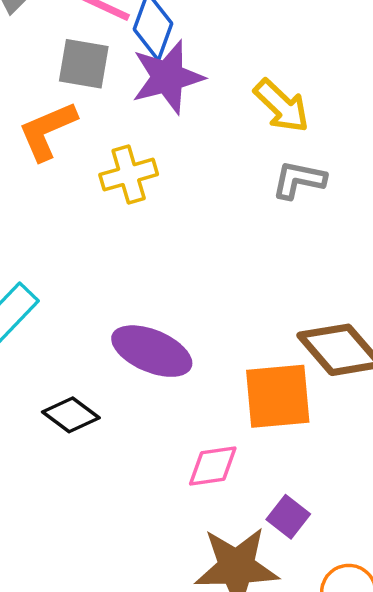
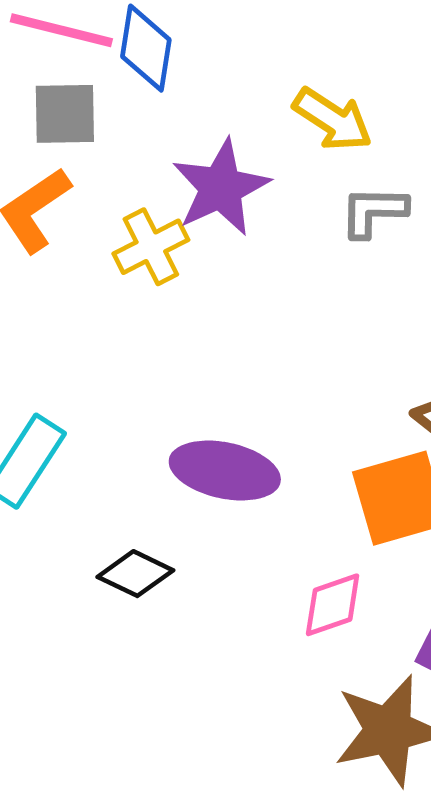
purple star: (168, 77) -> (221, 188), moved

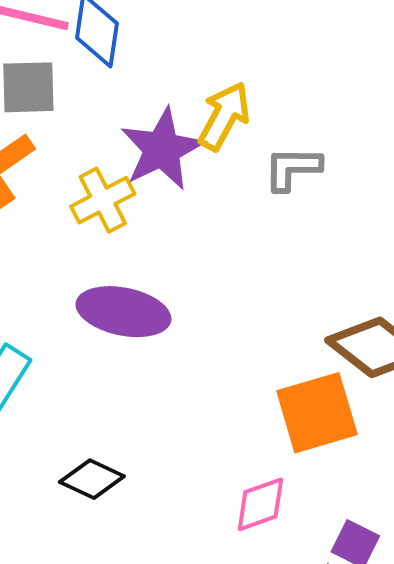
yellow arrow: (333, 119) -> (224, 116), moved, turned -94
purple ellipse: (225, 471) -> (123, 312), moved

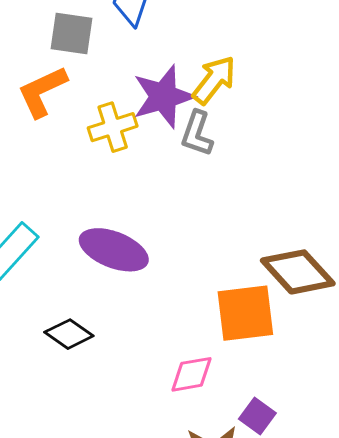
gray L-shape: (292, 168) -> (197, 134), moved, turned -81
purple ellipse: (123, 312) -> (114, 250), moved

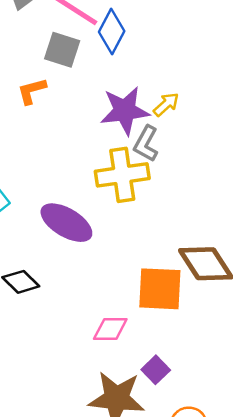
yellow arrow: (214, 80) -> (166, 104), size x0.7
orange L-shape: (42, 92) -> (32, 91), size x0.7
yellow cross: (113, 127) -> (122, 175), moved, size x1.4

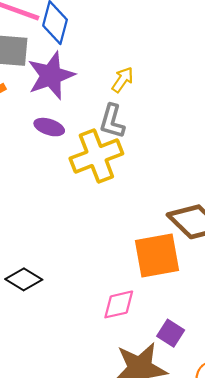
purple star: (125, 111) -> (51, 75), moved
purple ellipse: (66, 223) -> (49, 127), moved, size x0.6

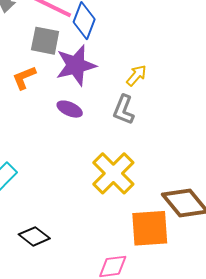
yellow cross: (96, 156) -> (113, 173), moved, turned -30

